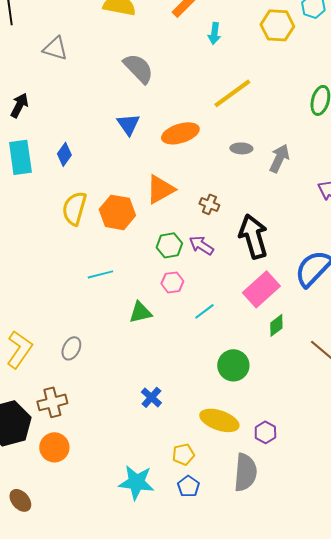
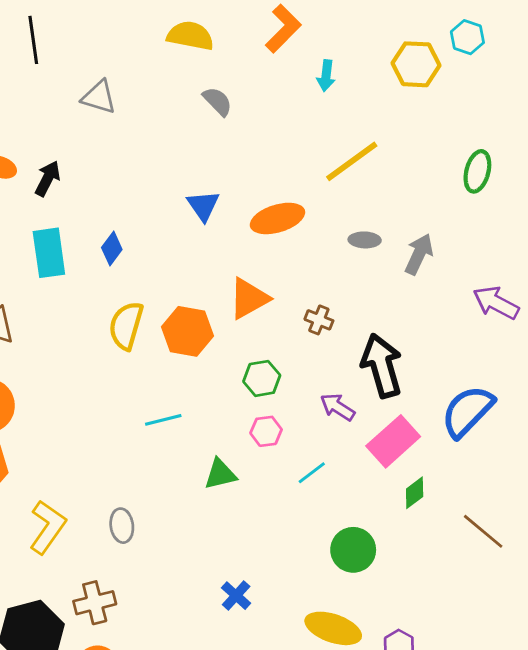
gray semicircle: (138, 68) -> (217, 101), moved, size x0.7
purple arrow: (201, 245) -> (337, 407), moved
gray ellipse: (71, 348) -> (122, 526), turned -35

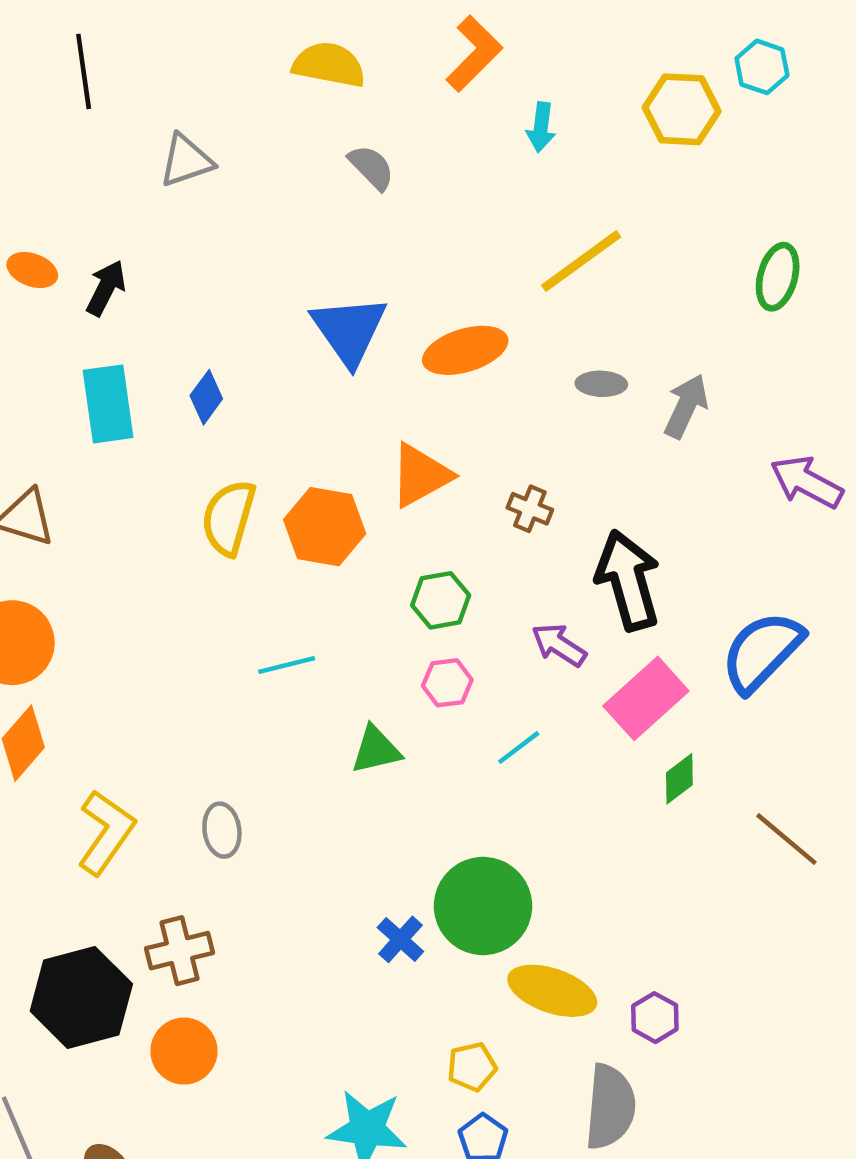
gray triangle: (99, 97) -> (186, 161), turned -36
blue triangle: (203, 206) -> (349, 330), size x1.5
green circle: (353, 550) -> (483, 906), moved, size x1.4

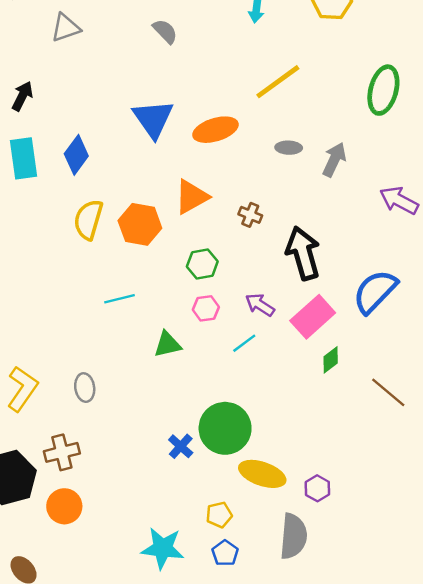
green ellipse: (778, 277) -> (383, 90), size x1.4
blue diamond: (206, 397) -> (76, 155), size x1.4
purple arrow: (559, 645) -> (260, 305), moved

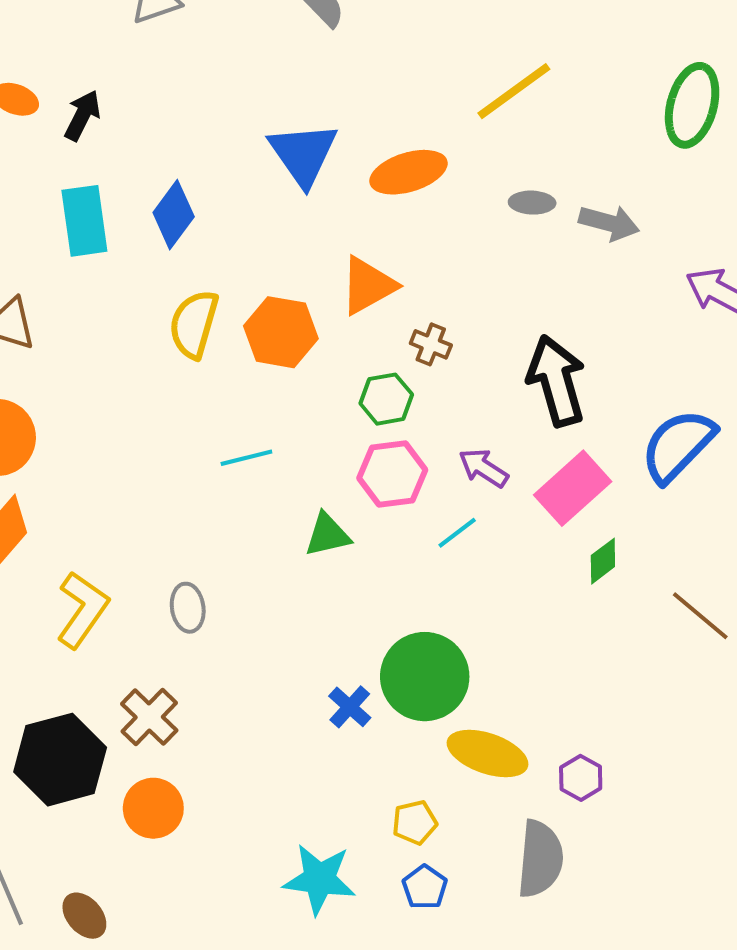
gray arrow: (334, 160) -> (609, 223), turned 80
brown cross: (250, 215) -> (431, 344), moved
pink hexagon: (206, 308) -> (392, 474), size x1.5
brown cross: (62, 452) -> (149, 717), turned -32

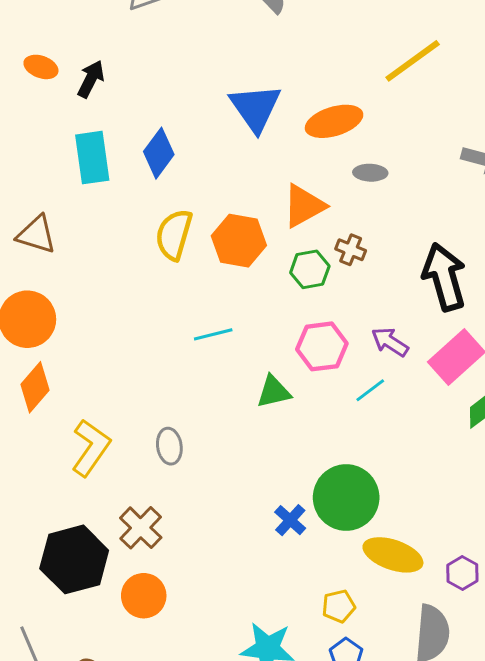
gray ellipse: (532, 203) -> (370, 173), moved
green hexagon: (386, 399) -> (310, 269), moved

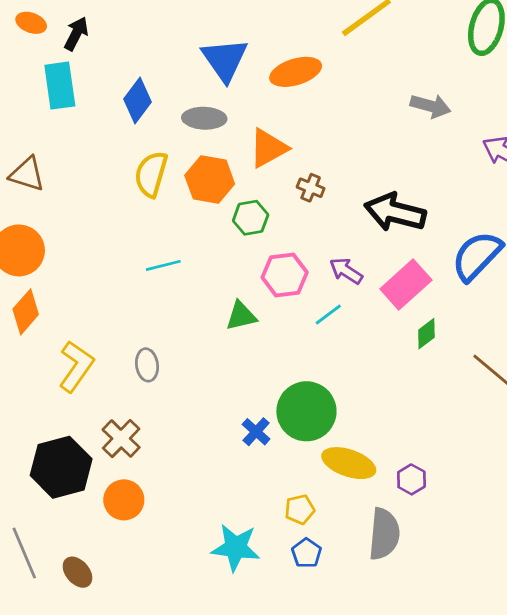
cyan rectangle: (92, 158) -> (60, 86), moved
gray ellipse: (370, 173) -> (204, 118), moved, size x1.4
green hexagon: (310, 269) -> (251, 218), moved
black arrow: (444, 277) -> (395, 212), turned -60
cyan line: (213, 334) -> (163, 265), moved

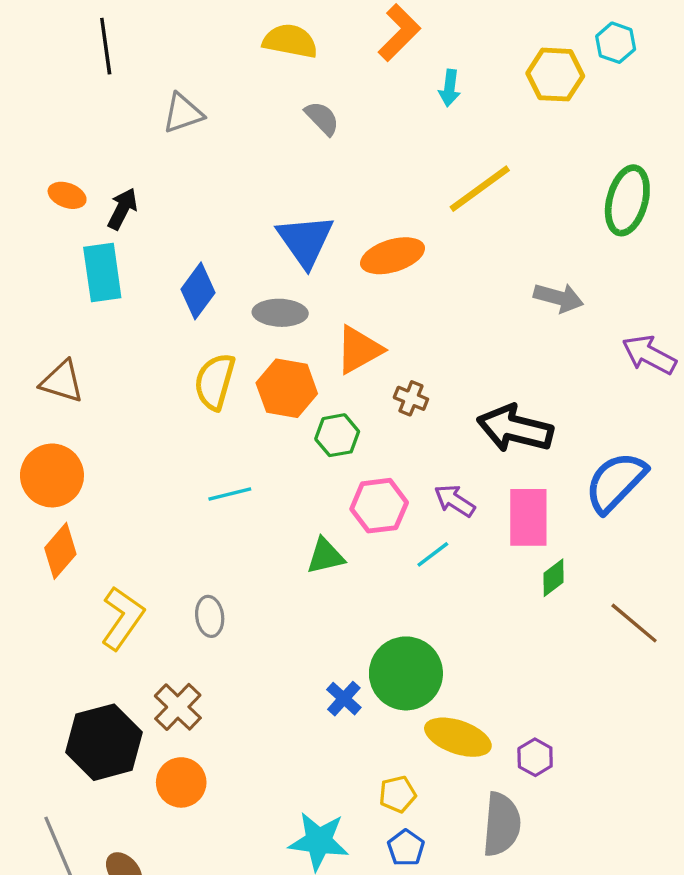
pink rectangle: (406, 285) -> (528, 517), turned -48

